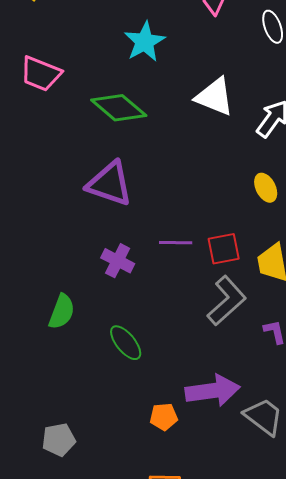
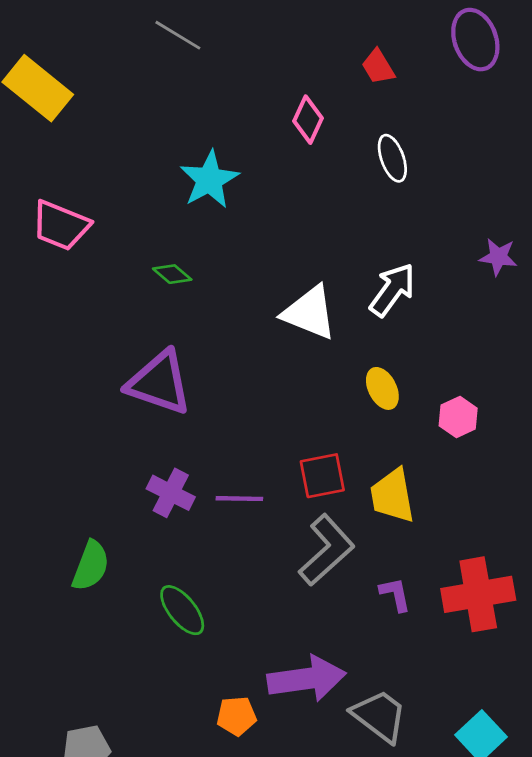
white triangle: (215, 97) -> (309, 313), moved
green diamond: (119, 108) -> (172, 274), size x0.5
purple line: (176, 243) -> (239, 499), moved

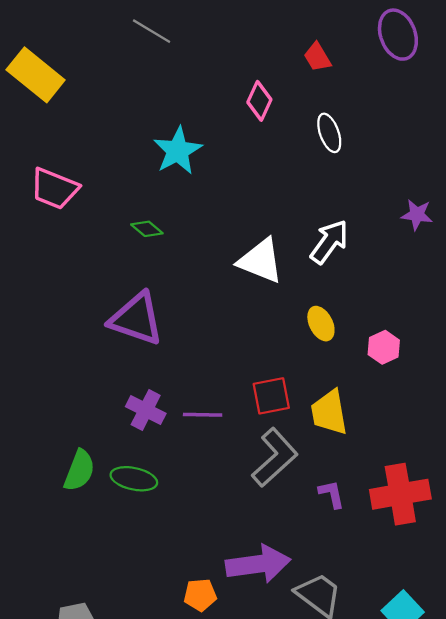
green ellipse: (182, 610) -> (134, 479), moved, turned -39

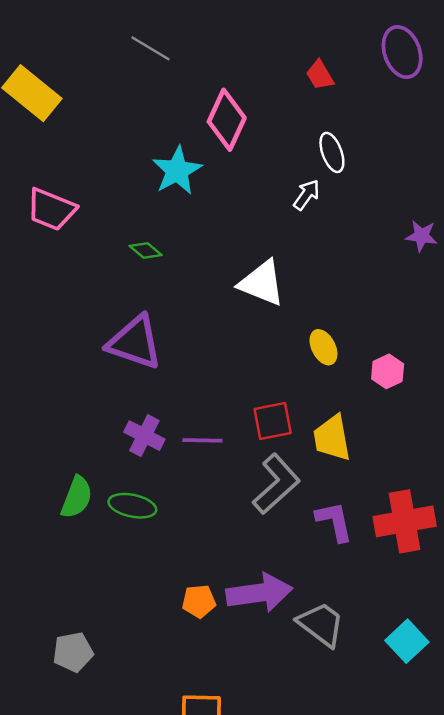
pink diamond: (259, 101) -> (227, 120), moved, size x1.5
white arrow: (329, 242) -> (307, 195), moved, size x0.7
purple L-shape: (332, 494) -> (334, 521), size x1.4
orange pentagon: (200, 595) -> (199, 601), moved

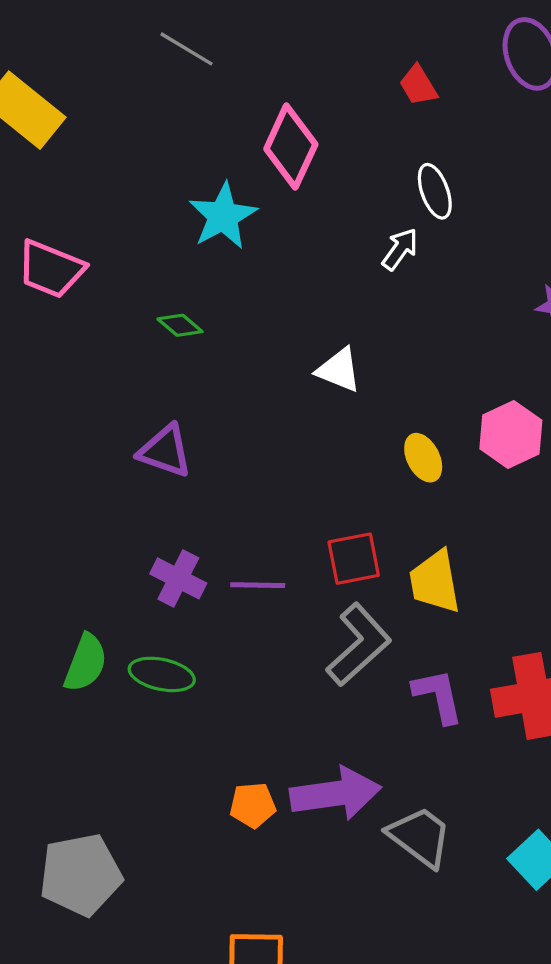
white triangle: (262, 283) -> (339, 370), size x0.7
purple triangle: (135, 342) -> (165, 451), size x0.7
pink hexagon: (388, 371) -> (511, 435), moved, size x1.4
gray pentagon: (73, 652) -> (81, 875), size x1.5

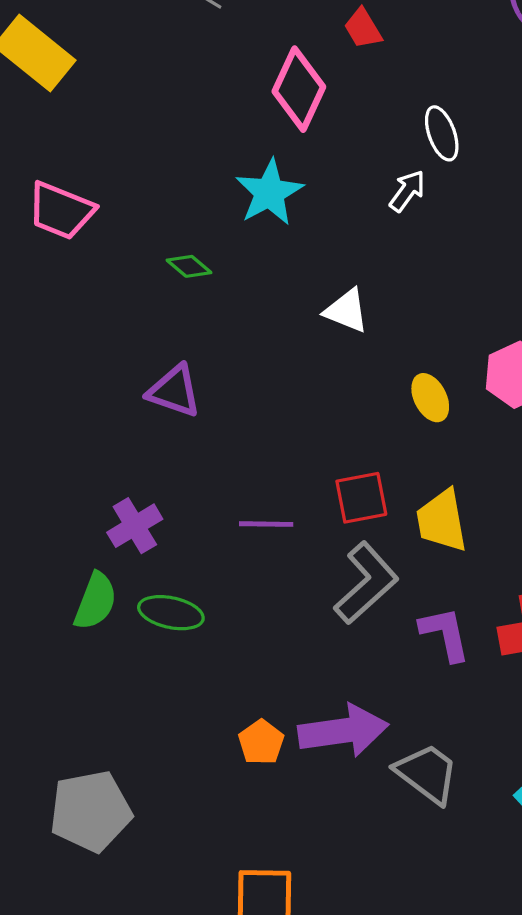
red trapezoid: (418, 85) -> (363, 28), moved
cyan star: (223, 216) -> (269, 193), moved
purple cross: (178, 578) -> (135, 526), moved, turned 32
orange pentagon: (253, 805) -> (261, 742), turned -30

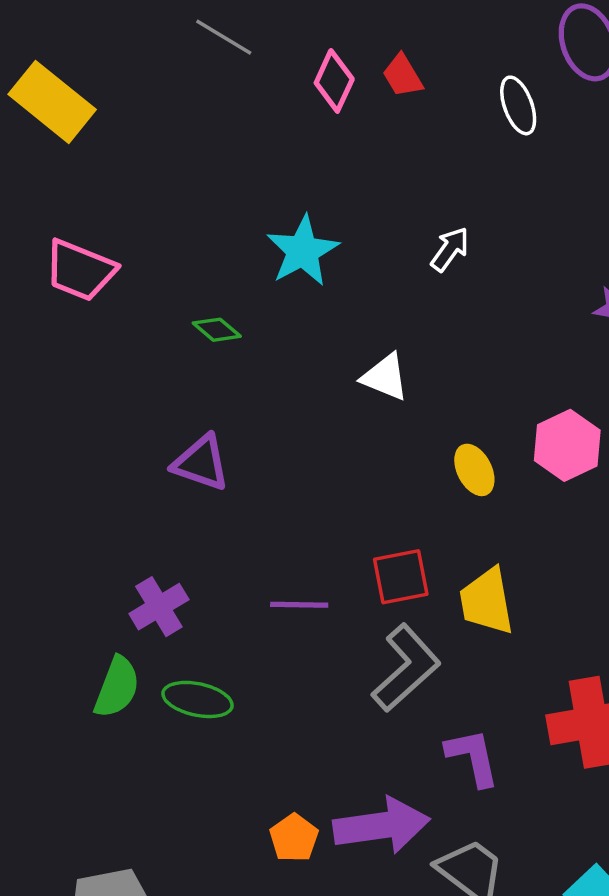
pink diamond: (299, 89) -> (334, 81), moved, size x0.7
white ellipse: (442, 133) -> (518, 105), moved
purple L-shape: (445, 634) -> (473, 757), moved

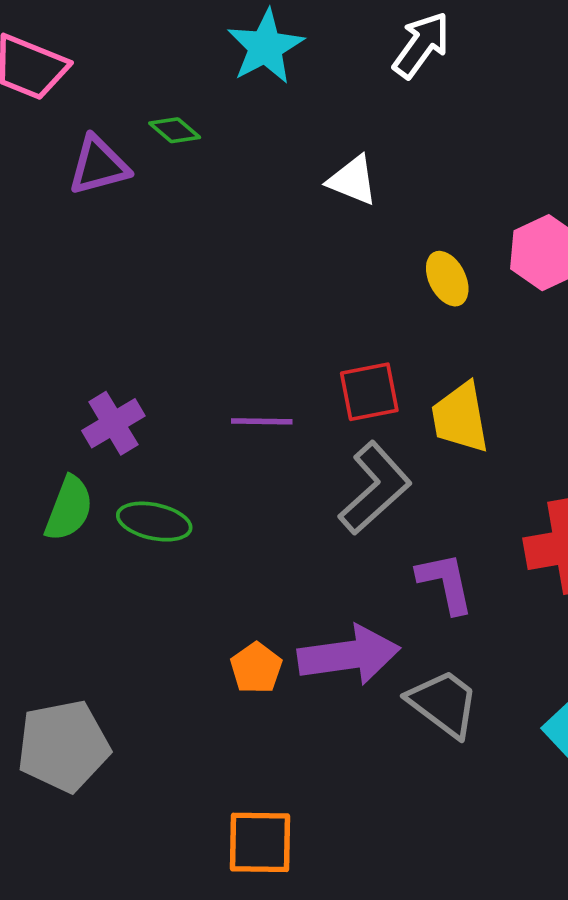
white arrow: (450, 249) -> (421, 45), size x1.4
purple triangle: (201, 463) -> (99, 165), moved, turned -34

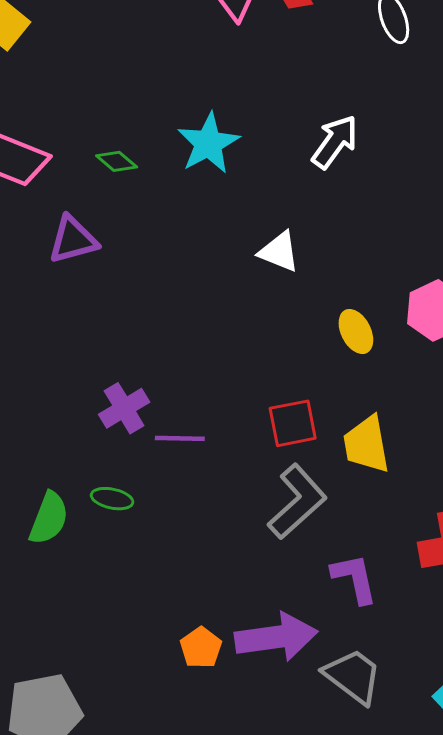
green diamond: (175, 130) -> (117, 161), moved
purple line: (262, 421) -> (180, 438), moved
purple cross: (113, 423) -> (124, 408), moved
green ellipse: (154, 522) -> (112, 499), moved, size x0.7

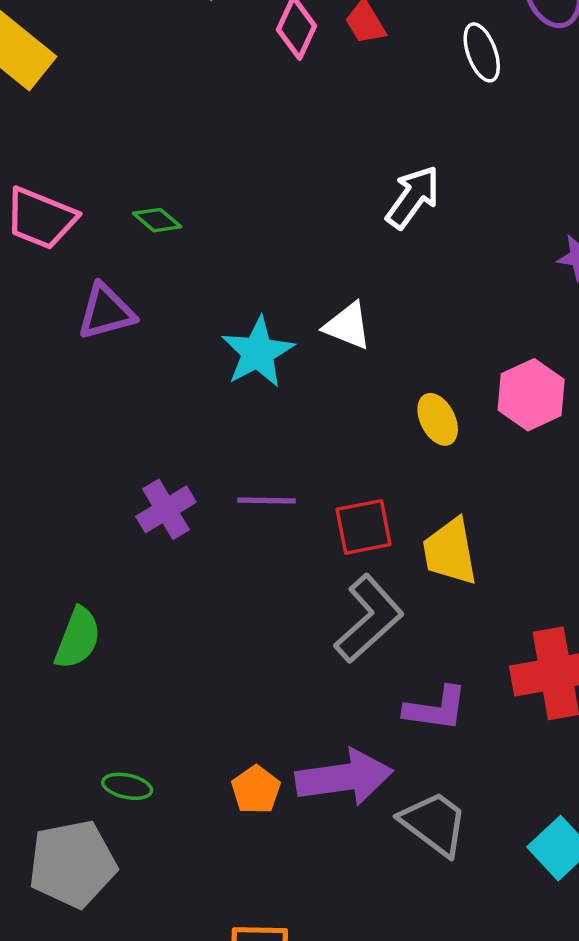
cyan star: (208, 143) -> (258, 352), moved
purple line: (180, 438) -> (267, 501), moved
green ellipse: (112, 499) -> (127, 786), moved
purple L-shape: (354, 578) -> (436, 709), turned 110

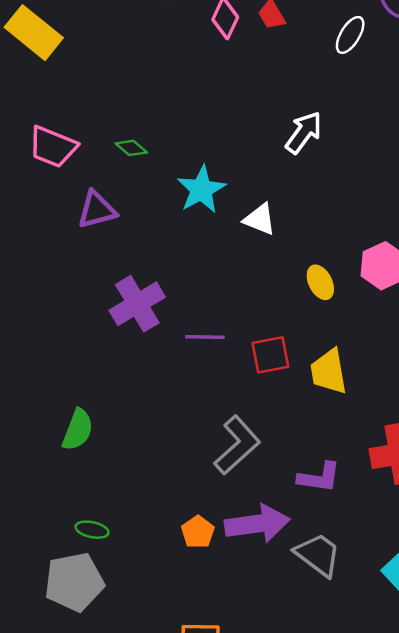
white ellipse: (482, 52) -> (350, 35), turned 51
cyan star: (258, 352) -> (201, 190), moved
purple cross: (166, 509) -> (137, 304), moved, size x1.4
gray L-shape: (369, 619) -> (237, 445), moved
green ellipse: (127, 786) -> (92, 530), moved

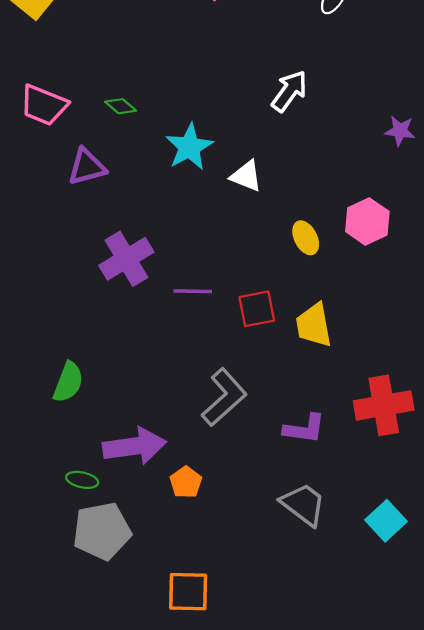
purple arrow: (257, 524) -> (135, 446), moved
gray pentagon: (74, 582) -> (102, 531), moved

